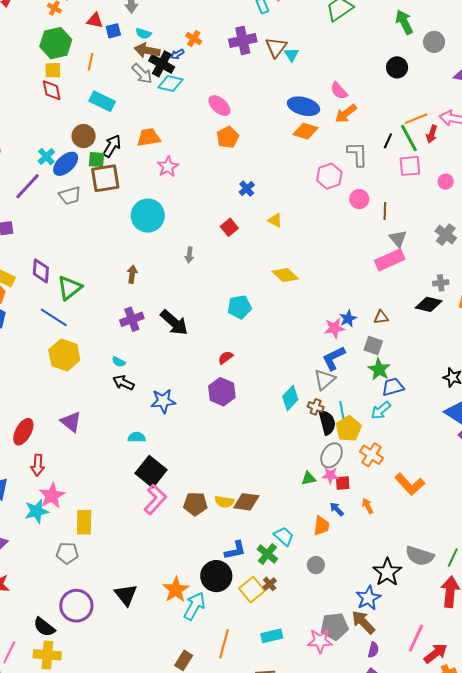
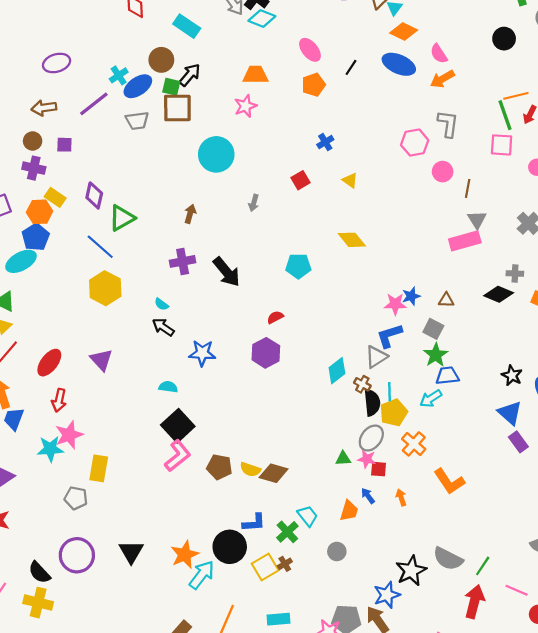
orange diamond: (305, 131) -> (404, 31), moved
orange trapezoid: (149, 137) -> (255, 75), moved
black line: (388, 141) -> (351, 67), moved

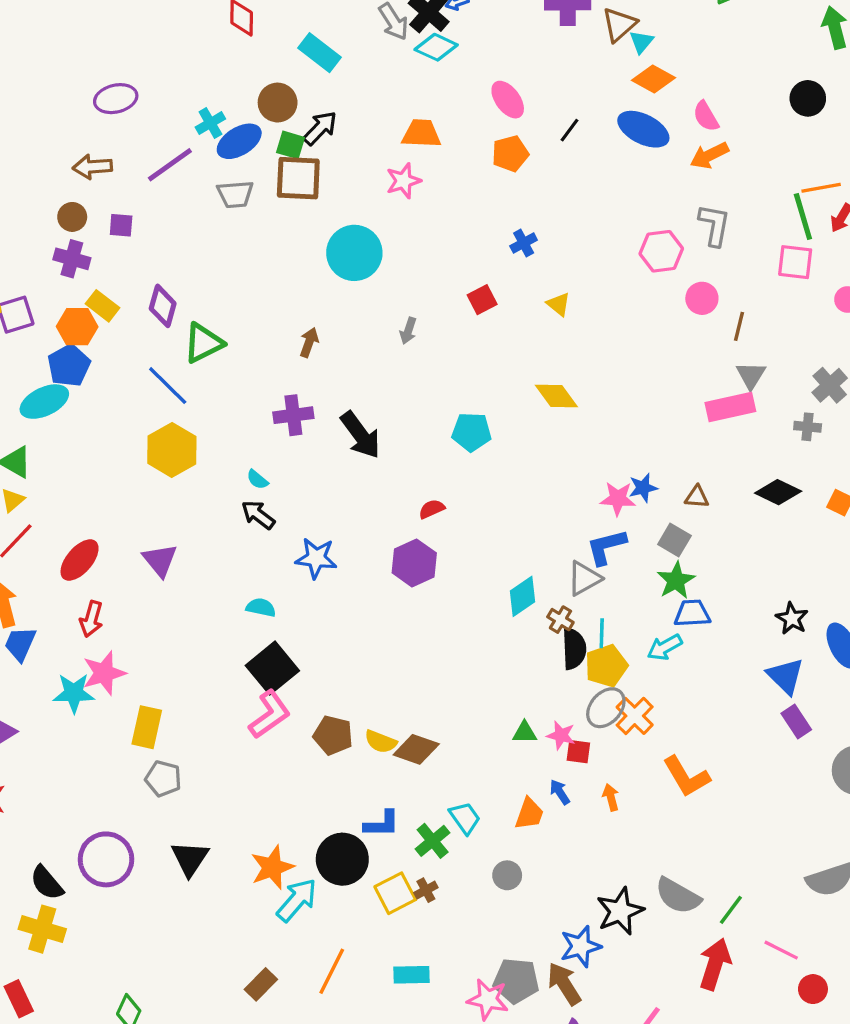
gray cross: (515, 273) -> (808, 427), moved
gray ellipse: (371, 438) -> (606, 708), moved
gray pentagon: (76, 498) -> (163, 779), moved

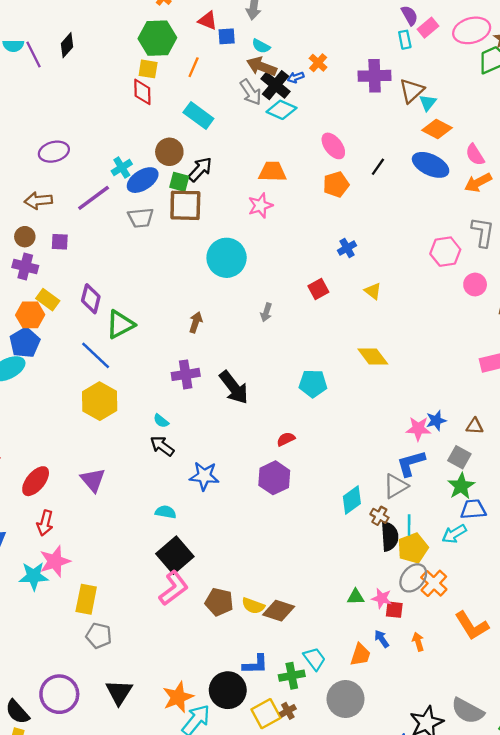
green cross: (433, 841) -> (292, 676), turned 30
gray circle: (507, 875) -> (346, 699), size x1.8

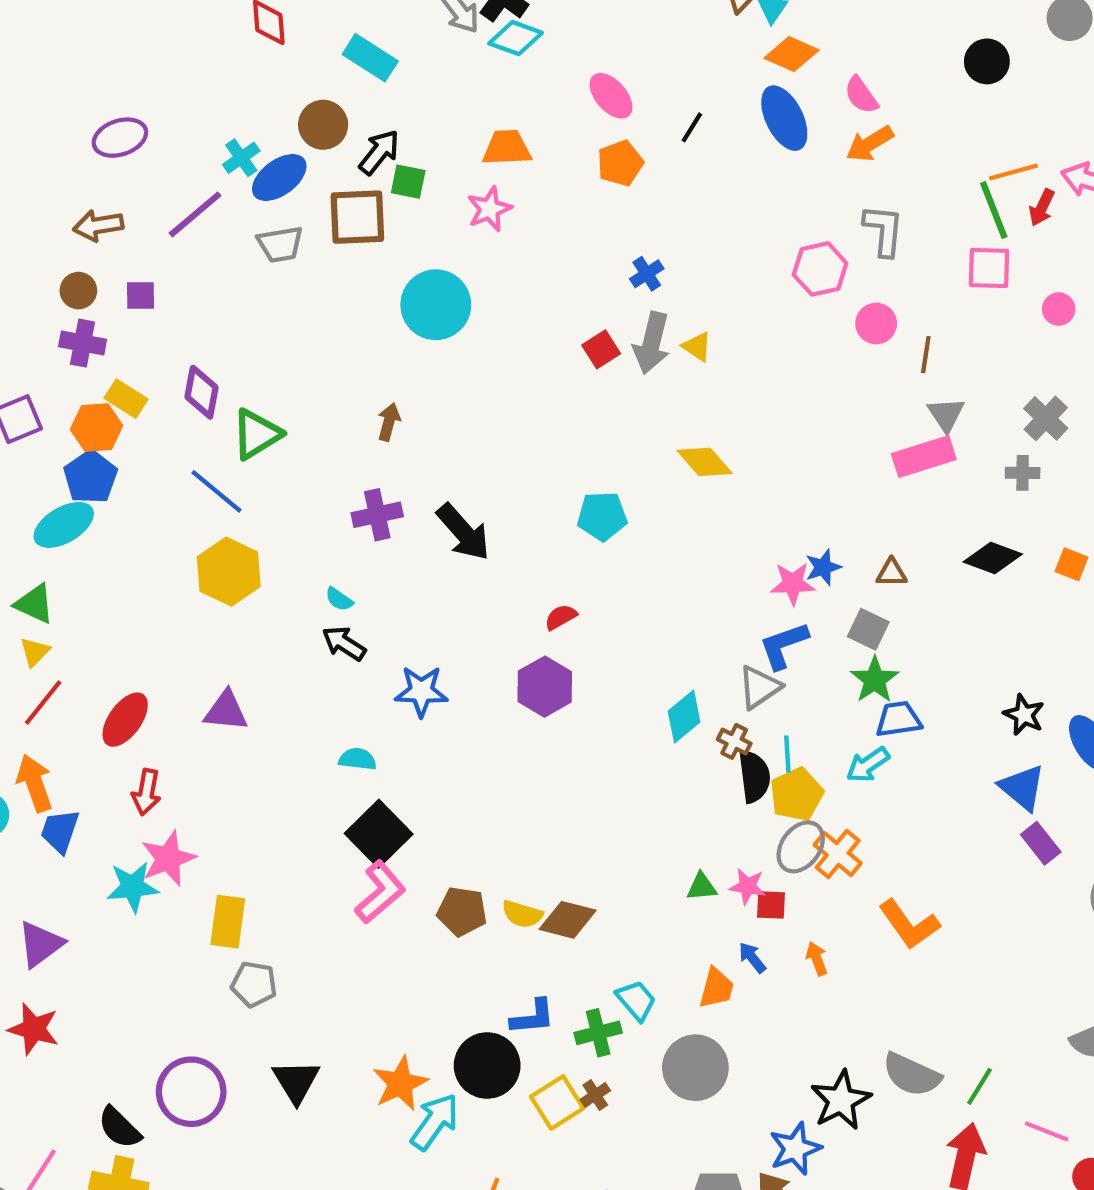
blue ellipse: (431, 165) -> (784, 118), turned 42
green square: (179, 182) -> (408, 182), moved
gray arrow: (266, 312) -> (652, 343), moved, size x1.8
purple triangle: (93, 480) -> (226, 711), turned -40

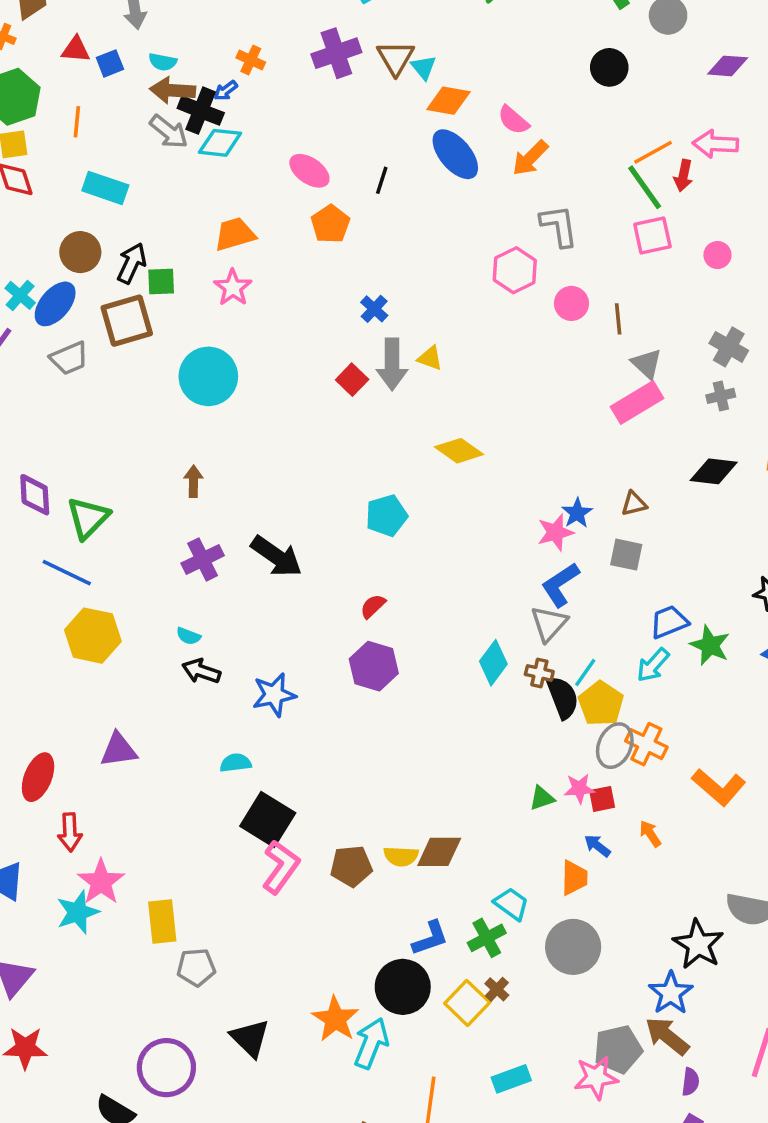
green star: (875, 680) -> (710, 645), moved
cyan line: (787, 754) -> (585, 673), turned 52

